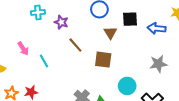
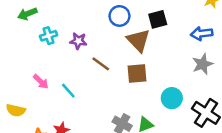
blue arrow: (157, 28) -> (202, 34), moved
brown triangle: (110, 33) -> (138, 40), size x1.5

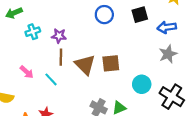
blue circle: (119, 16) -> (104, 15), moved
black square: (158, 19) -> (140, 15), moved
brown triangle: (138, 40) -> (85, 65), moved
brown line: (101, 64) -> (61, 57), moved, turned 56

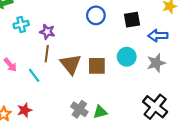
cyan circle: (142, 84) -> (127, 57), moved

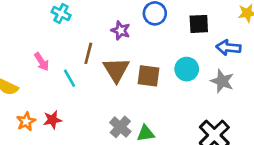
cyan cross: (21, 25) -> (61, 13), turned 32
purple star: (47, 32) -> (121, 30), moved
gray star: (156, 63) -> (222, 81), turned 30

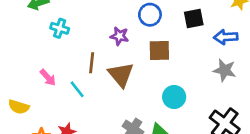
cyan circle: (187, 69) -> (174, 97), moved
brown square: (148, 76) -> (159, 51), moved

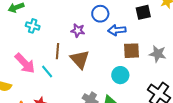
black square: (194, 19) -> (143, 12), moved
blue arrow: (226, 37) -> (117, 30), moved
brown square: (159, 51) -> (132, 51), moved
pink arrow: (48, 77) -> (25, 63), size x1.6

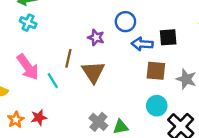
black square: (143, 12) -> (168, 37), moved
cyan cross: (33, 26) -> (28, 23), moved
cyan circle: (120, 75) -> (157, 106), moved

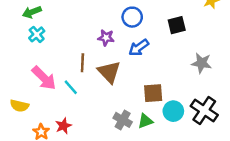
cyan cross: (28, 23) -> (37, 34), turned 35
blue arrow: (142, 44) -> (139, 48), moved, turned -30
brown square: (156, 71) -> (153, 93), moved
cyan circle: (157, 106) -> (173, 111), moved

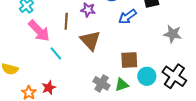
blue arrow: (139, 48) -> (127, 17), moved
brown line: (82, 63) -> (66, 21), moved
pink arrow: (44, 78) -> (39, 31), moved

